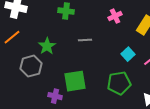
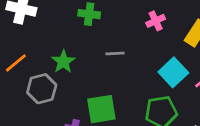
orange line: (12, 37) -> (16, 63), moved
cyan square: (128, 54) -> (173, 72), size x1.5

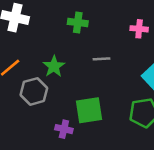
pink cross: (156, 21) -> (139, 29), turned 30

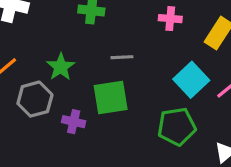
green square: (89, 110) -> (111, 98), moved
purple cross: (64, 129) -> (74, 122), moved

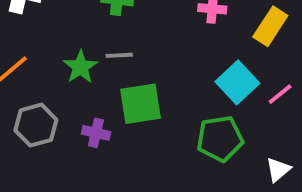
gray line: (122, 57) -> (119, 55), moved
gray hexagon: (35, 99) -> (36, 125), moved

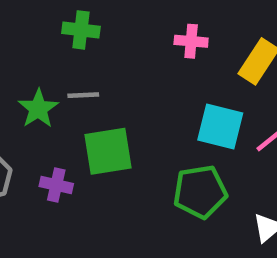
cyan square: (237, 82) -> (220, 127), turned -33

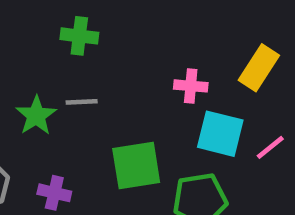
pink cross: (191, 41) -> (191, 86), moved
green square: (108, 151) -> (136, 166), moved

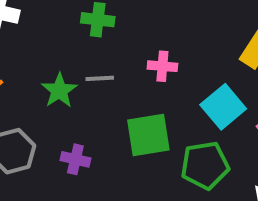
pink cross: (191, 86) -> (162, 66), moved
cyan square: (220, 134) -> (223, 107), turned 36

